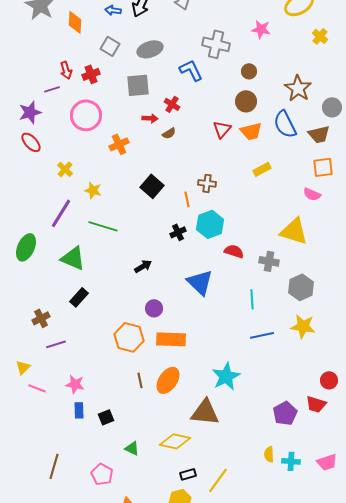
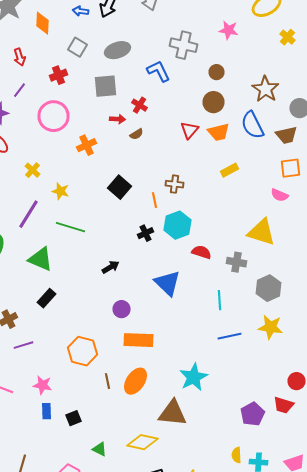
red arrow: (66, 70) -> (20, 57), moved
purple line: (52, 89) -> (20, 90), turned -35
orange hexagon: (129, 337) -> (82, 351), moved

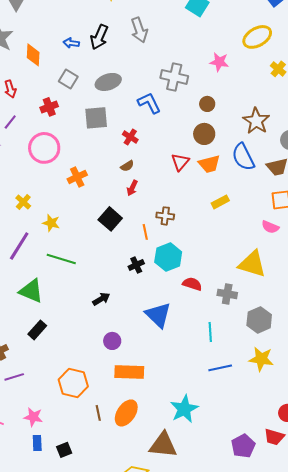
red arrow: (118, 119) -> (132, 188), moved, turned 112

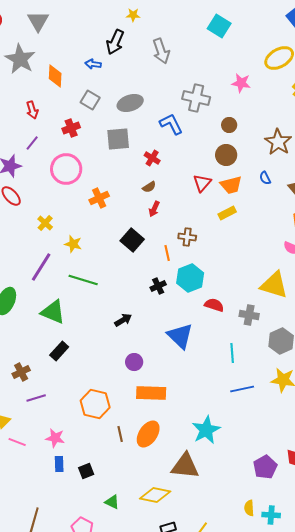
black arrow: (99, 37) -> (115, 42), moved
blue semicircle: (243, 157) -> (265, 178), size x0.5
yellow rectangle: (220, 202) -> (227, 213), moved

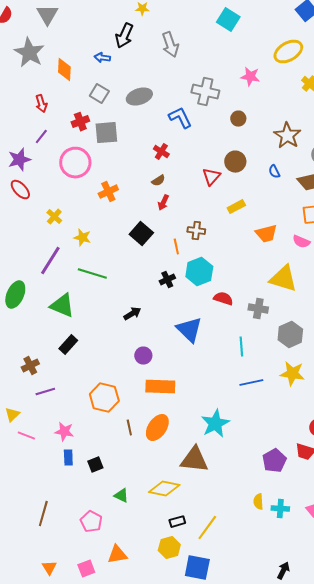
gray square: (118, 139) -> (106, 133), moved
brown circle: (226, 155) -> (235, 162), moved
orange trapezoid: (231, 185) -> (266, 234), moved

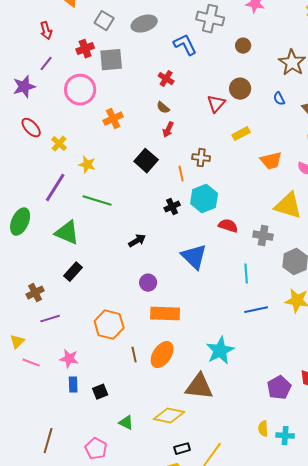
brown semicircle: (158, 181) -> (163, 108), turned 72
red ellipse: (20, 190) -> (31, 128), moved

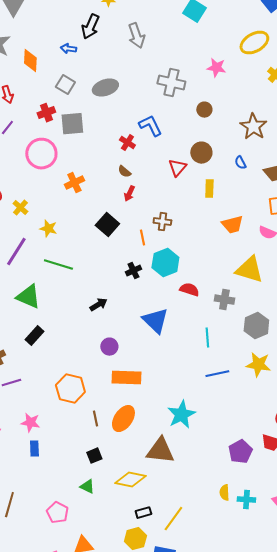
blue L-shape: (185, 45) -> (150, 126), moved
yellow rectangle: (241, 134) -> (209, 189), moved, turned -60
black square: (100, 392) -> (94, 456), moved

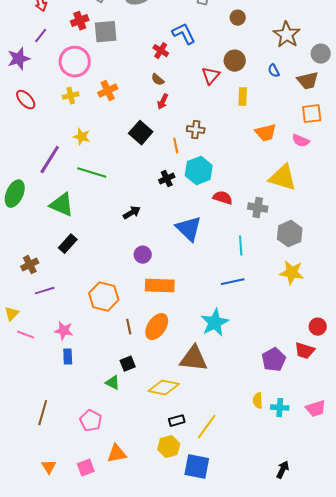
yellow cross: (20, 208) -> (71, 96), moved, turned 35
blue line: (217, 374) -> (233, 282), moved
green triangle: (87, 487) -> (113, 383), moved

